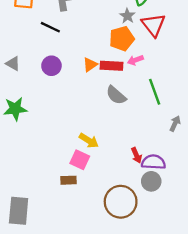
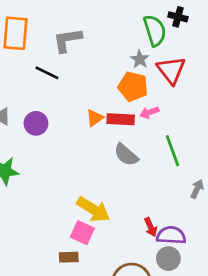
orange pentagon: (122, 39) -> (133, 87), turned 30
purple circle: (51, 66) -> (36, 123), moved
yellow arrow: (89, 141) -> (93, 209), size x1.4

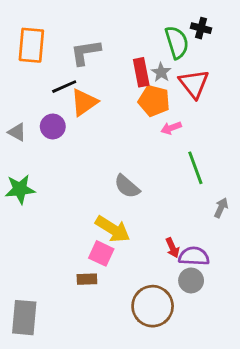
black line: (47, 73) -> (64, 87), turned -50
orange triangle: (95, 118) -> (84, 102), moved, size x1.5
red rectangle: (121, 119) -> (141, 72), moved, turned 76
purple circle: (36, 123) -> (53, 126), moved
gray semicircle: (126, 155) -> (127, 186), moved

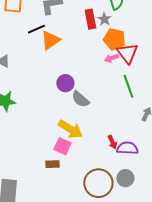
red triangle: (194, 84) -> (127, 53), moved
orange pentagon: (154, 101) -> (114, 39), moved
purple circle: (53, 126) -> (65, 83), moved
gray circle: (191, 280) -> (125, 178), moved

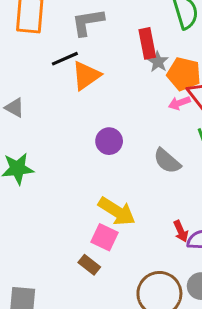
gray star: (104, 19) -> (158, 62), moved
gray semicircle: (80, 99) -> (167, 161), moved
brown rectangle: (52, 164) -> (89, 265), turned 40

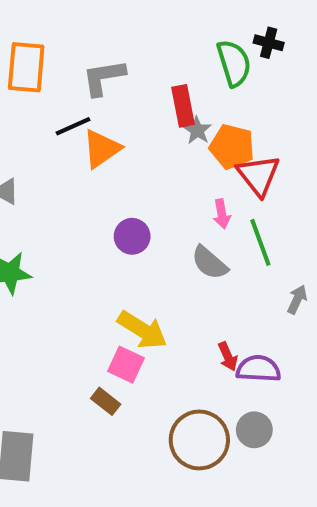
pink arrow: (179, 103) -> (222, 214), moved, turned -80

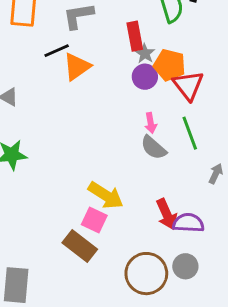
pink arrow: (222, 214) -> (151, 123), moved
purple circle: (132, 236) -> (145, 77), moved
red arrow: (228, 356) -> (167, 214), size x1.5
brown rectangle: (106, 401) -> (80, 246), size x1.6

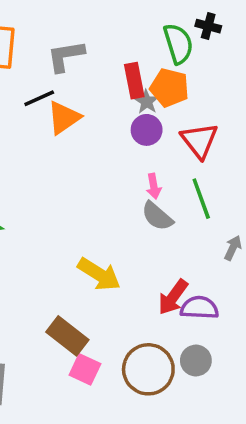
orange pentagon: (169, 65) -> (169, 88), moved
red arrow: (167, 214) -> (173, 297), turned 60
pink square: (94, 220) -> (85, 369), moved

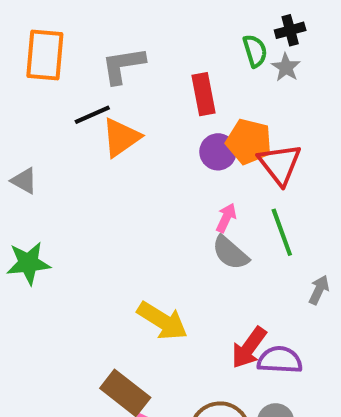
black cross: (208, 26) -> (290, 30), turned -30
green semicircle: (178, 44) -> (255, 51), size x0.7
orange pentagon: (169, 88) -> (249, 142), moved
gray star: (147, 102) -> (286, 67), moved
pink arrow: (154, 186) -> (226, 218), turned -145

